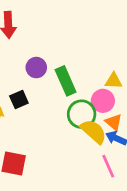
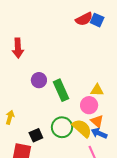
black square: (19, 100) -> (36, 135), moved
green circle: (82, 114) -> (62, 127), moved

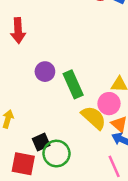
green circle: (62, 127) -> (56, 154), moved
yellow semicircle: (82, 128) -> (94, 118), moved

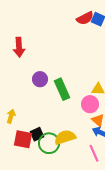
yellow semicircle: (94, 118) -> (65, 137), moved, turned -60
red square: (23, 164) -> (23, 139), moved

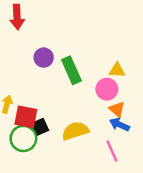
red square: (23, 139) -> (26, 117), moved
green circle: (49, 143) -> (23, 138), moved

